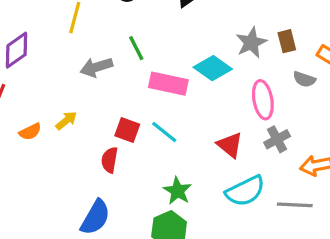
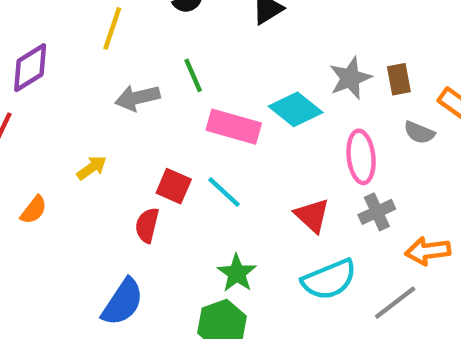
orange semicircle: (30, 132) -> (34, 210), moved, turned -30
gray line: (295, 205) -> (395, 303), turned -44

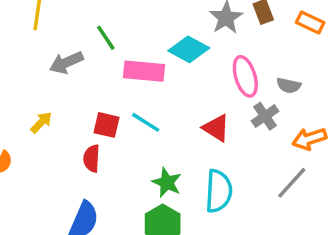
gray semicircle: (419, 133) -> (289, 85), moved
cyan semicircle: (329, 279) -> (219, 191), moved, turned -54

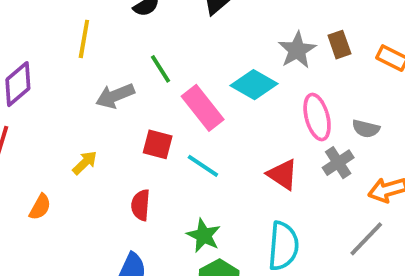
pink rectangle: (144, 71) -> (203, 108), turned 45
red square: (106, 125) -> (158, 144), moved
green star: (167, 183) -> (204, 235), moved

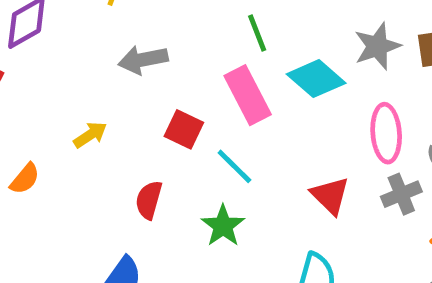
green line: (160, 69) -> (257, 33), moved
green star: (204, 235) -> (223, 226), moved

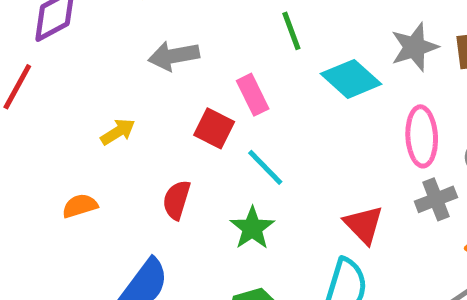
pink rectangle: (248, 95) -> (253, 95), moved, size x0.7
orange semicircle: (25, 179) -> (80, 206), moved, turned -148
red triangle: (330, 196) -> (364, 225), moved

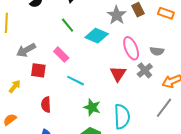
red square: (214, 128) -> (38, 70), moved
red triangle: (364, 225) -> (118, 74), moved, turned 36
green star: (252, 228) -> (92, 107), moved

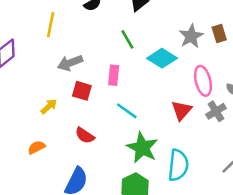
pink rectangle: (61, 55) -> (114, 75), turned 42
red semicircle: (46, 105) -> (85, 135), turned -63
green star: (92, 107) -> (142, 148), size x1.4

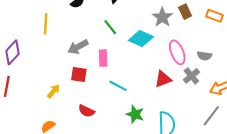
gray arrow: (70, 63) -> (78, 47), moved
red triangle: (182, 110) -> (163, 79), turned 36
green star: (142, 148) -> (135, 114), size x0.7

